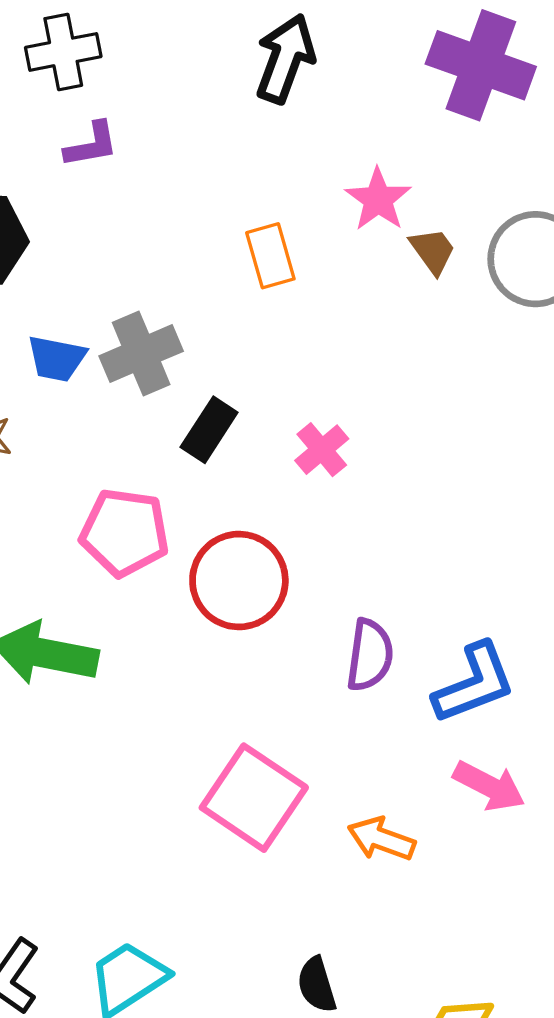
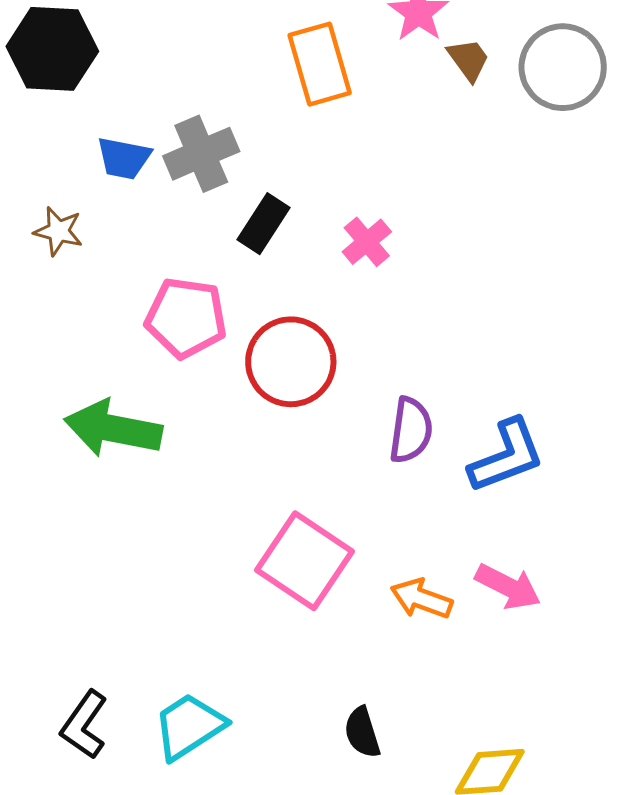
orange rectangle: (270, 256) -> (320, 64), size x1.4
pink arrow: (489, 786) -> (508, 587), moved

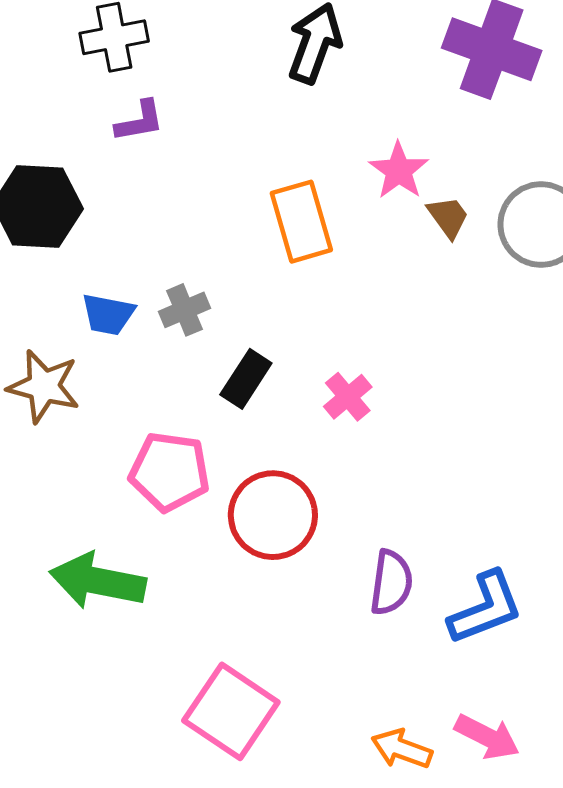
gray cross: (201, 154) -> (185, 310), size x0.7
brown star: (58, 231) -> (44, 386), size x1.5
pink square: (304, 561) -> (231, 711), moved

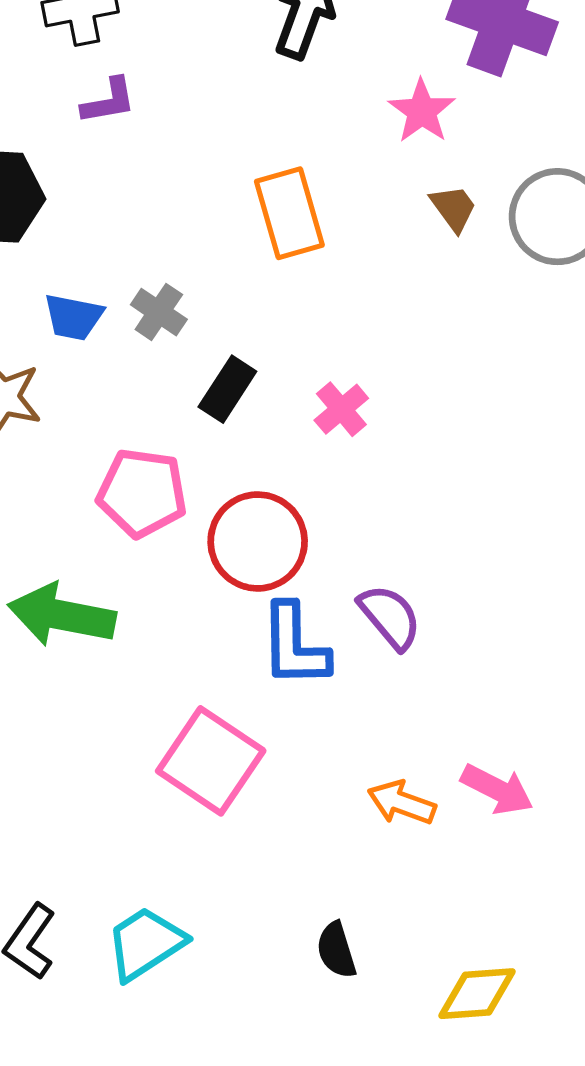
pink star: (399, 171) -> (422, 111), moved
gray cross: (185, 310) -> (159, 312), turned -33
purple semicircle: (391, 583) -> (390, 617), turned -48
blue L-shape: (486, 608) -> (294, 645), moved, turned 110

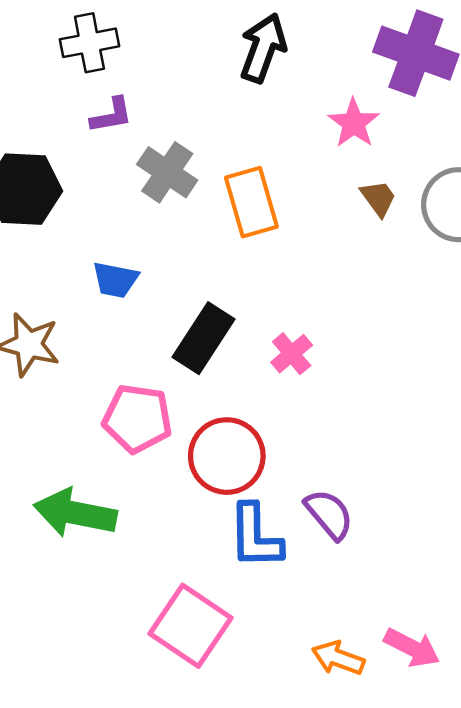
gray cross: (159, 312) -> (167, 172), moved, size x1.4
blue trapezoid: (73, 317) -> (115, 280), moved
black rectangle: (227, 389) -> (203, 338), size x1.4

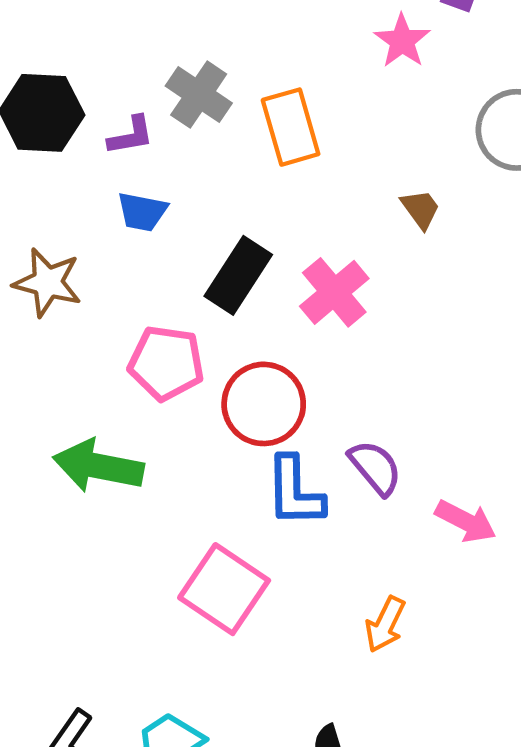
purple L-shape: (111, 115) -> (131, 136), moved
brown trapezoid: (378, 198) -> (421, 209), moved
pink cross: (292, 354) -> (334, 292), size x1.5
pink arrow: (412, 648) -> (466, 521), moved
orange arrow: (338, 658) -> (385, 624), turned -84

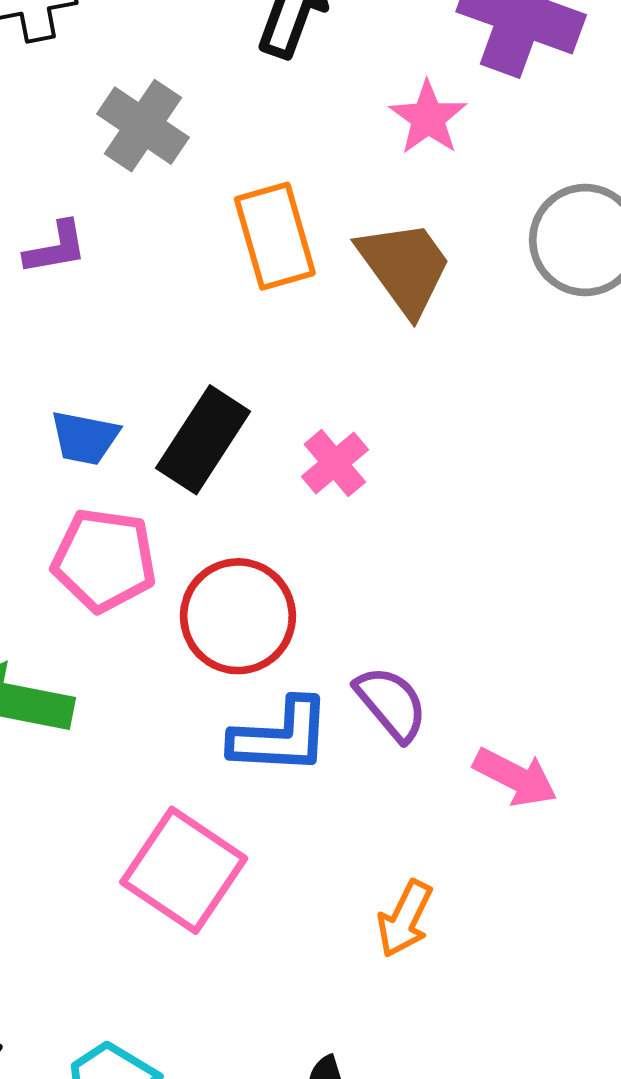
gray cross: (199, 95) -> (143, 126), moved
brown trapezoid: (421, 209) -> (405, 267), moved, size x1.8
blue trapezoid: (142, 212) -> (85, 438), moved
pink cross: (334, 292) -> (335, 463), size x0.7
blue L-shape: (295, 492) -> (281, 736), turned -86

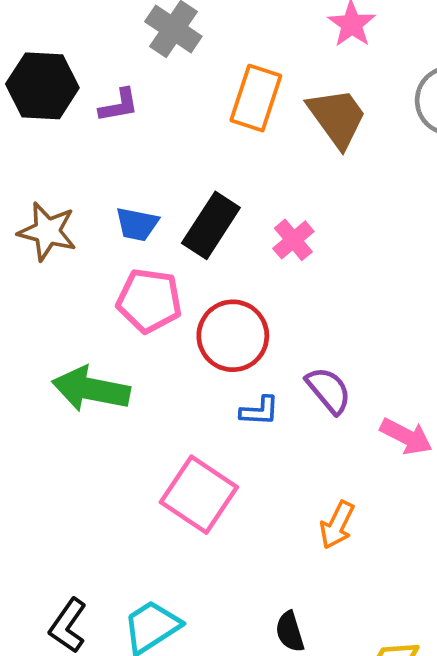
orange rectangle: (275, 236) -> (256, 98), turned 34
blue L-shape: (281, 736) -> (259, 411), size x0.6

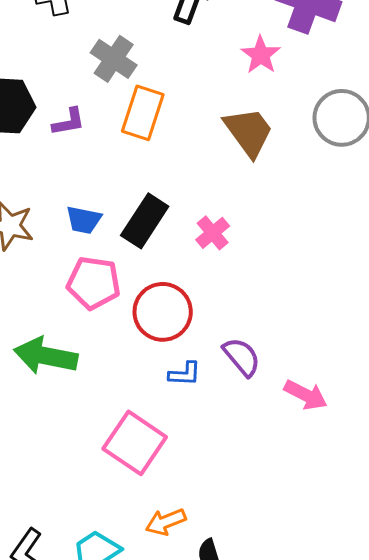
orange rectangle: (256, 98) -> (143, 113), moved
orange arrow: (337, 525) -> (166, 522), moved, turned 42

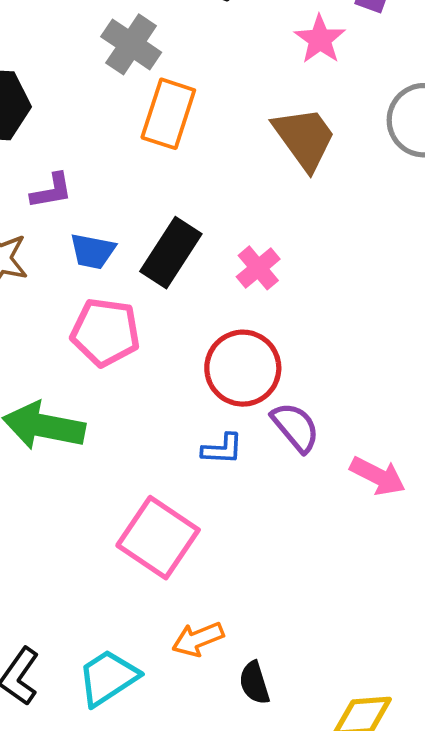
purple L-shape: (69, 122) -> (51, 191), moved
red circle: (163, 312) -> (243, 368), moved

